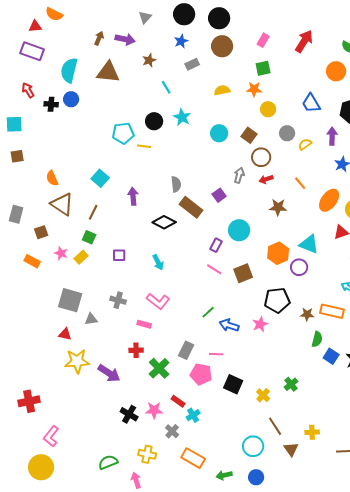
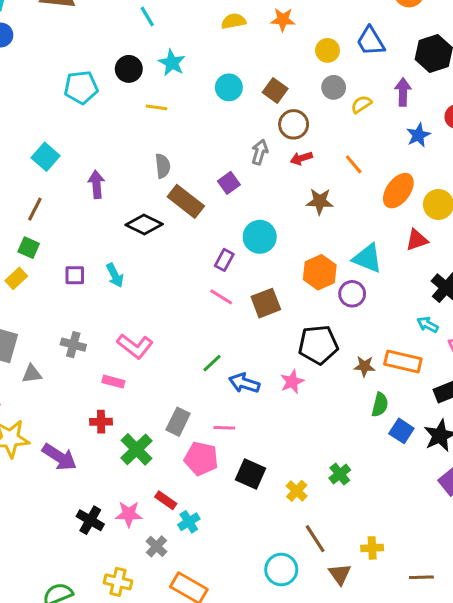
yellow circle: (268, 109) -> (327, 50), moved
yellow line: (144, 146) -> (156, 107), moved
cyan arrow: (158, 262) -> (115, 275), moved

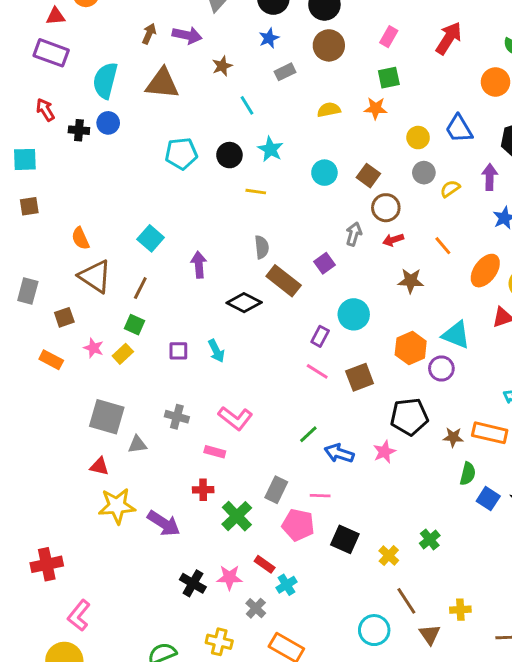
cyan pentagon: (81, 87) -> (181, 154), moved

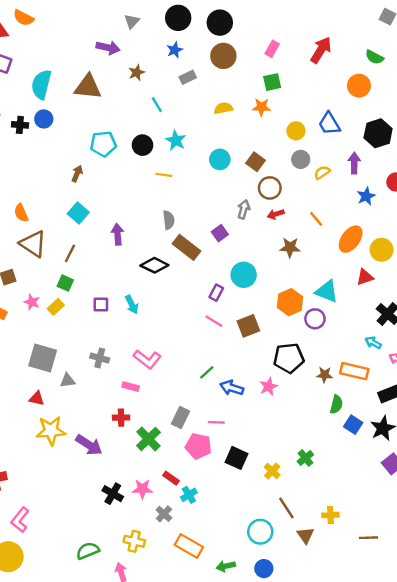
brown arrow: (149, 34) -> (77, 174), moved

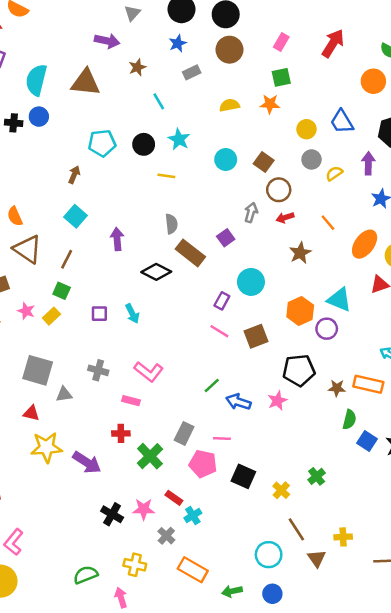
brown star: (290, 247) -> (300, 253), turned -30

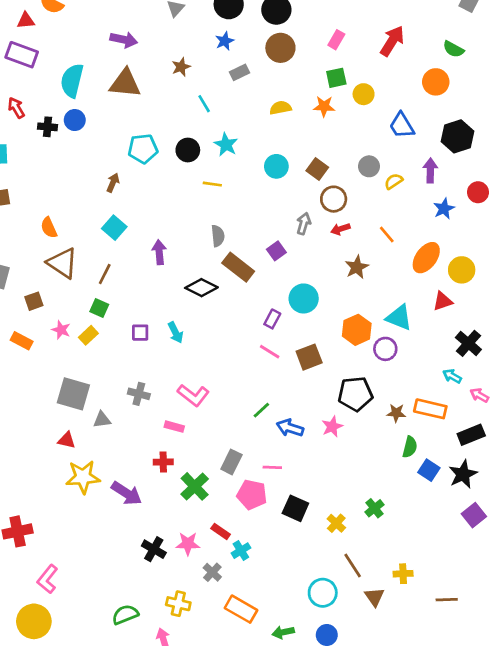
purple arrow: (107, 41) -> (124, 40), moved
yellow circle: (306, 129) -> (364, 94), moved

